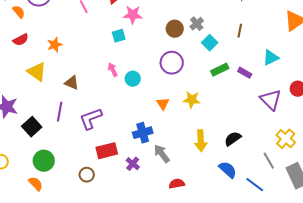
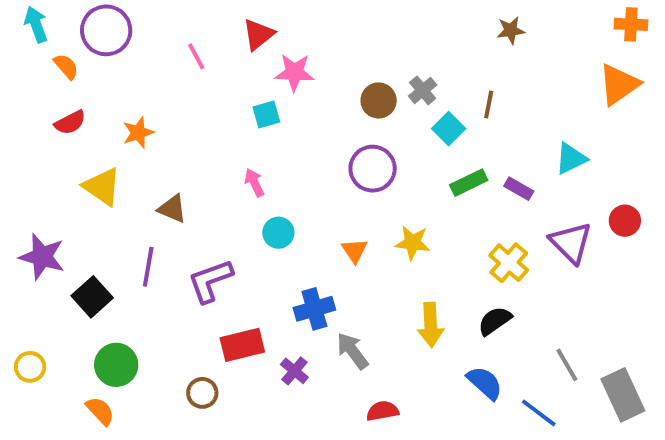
brown line: (240, 31) -> (489, 104), moved
cyan circle: (133, 79) -> (278, 233), moved
yellow cross: (286, 139) -> (509, 263), moved

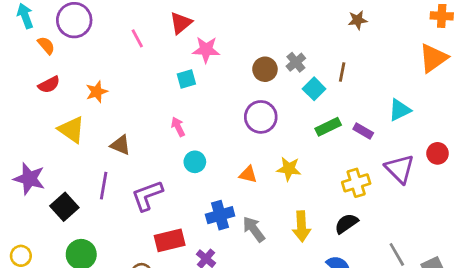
orange triangle: (355, 251) -> (248, 174), turned -42
yellow cross: (509, 263) -> (356, 183), turned 32
gray arrow: (353, 351) -> (254, 229), moved

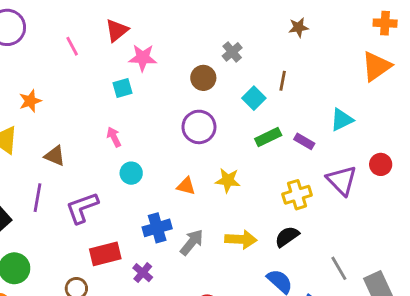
gray cross: (296, 62) -> (232, 52), moved
yellow arrow: (301, 226) -> (241, 239), turned -84
gray arrow: (254, 229) -> (192, 242), turned 76

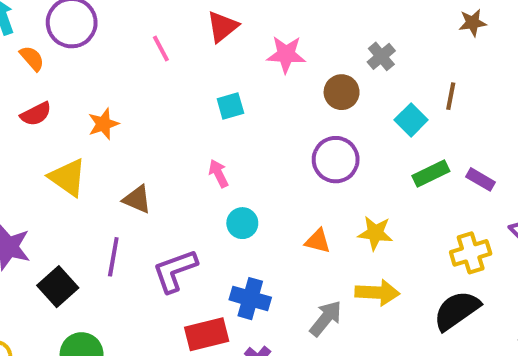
pink star: (143, 58) -> (286, 54), moved
blue cross: (157, 228) -> (250, 299), moved, turned 32
black semicircle: (287, 237) -> (457, 310), size x1.4
yellow arrow: (241, 239) -> (377, 293), moved

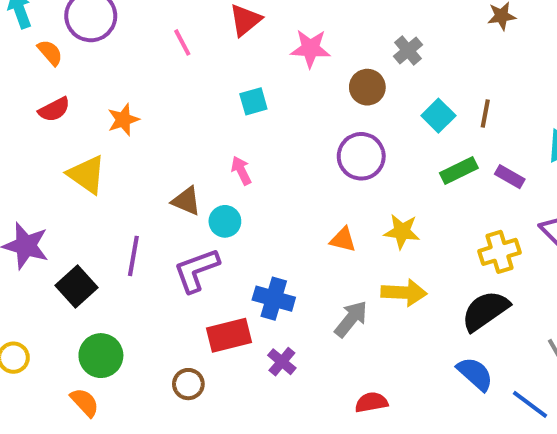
brown line: (451, 96) -> (485, 114), moved
brown triangle: (137, 199) -> (186, 201), moved
cyan circle: (242, 223) -> (225, 221), moved

